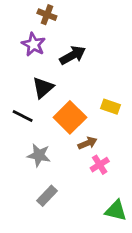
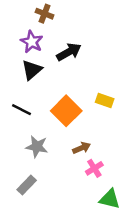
black triangle: (43, 88) -> (32, 70), moved
brown arrow: (88, 143) -> (82, 148), moved
pink cross: (100, 165) -> (94, 168), moved
gray rectangle: (47, 196) -> (27, 185), moved

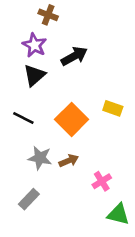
brown arrow: (82, 148) -> (69, 161), moved

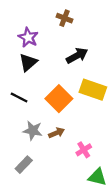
brown cross: (48, 15) -> (64, 18), moved
black arrow: (74, 56) -> (77, 56), moved
yellow rectangle: (113, 108) -> (93, 90), size x1.6

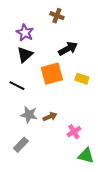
yellow rectangle: (93, 90) -> (82, 79), size x0.6
orange square: (59, 99) -> (52, 74), moved, turned 30

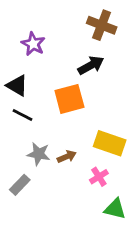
brown cross: (57, 16) -> (102, 25), moved, size x1.5
black triangle: (25, 55) -> (17, 86), moved, turned -48
yellow rectangle: (82, 79) -> (110, 143), moved, size x1.6
gray rectangle: (21, 145) -> (20, 185), moved

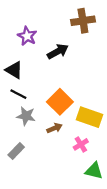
brown cross: (102, 25) -> (83, 21), turned -30
black arrow: (91, 65) -> (58, 51), moved
orange square: (69, 99) -> (60, 102), moved, turned -30
gray star: (39, 154) -> (26, 116), moved

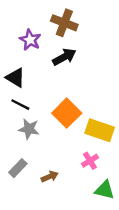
brown cross: (83, 21) -> (64, 23), moved, turned 30
brown arrow: (55, 128) -> (50, 177), moved

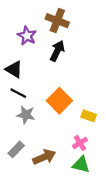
black arrow: (64, 57) -> (57, 51), turned -36
yellow rectangle: (100, 130) -> (89, 116), size x0.6
brown arrow: (50, 177) -> (44, 157), size x1.5
green triangle: (105, 190) -> (81, 165), moved

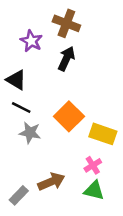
yellow rectangle: (89, 116) -> (103, 134), size x1.5
gray rectangle: (16, 149) -> (19, 195), moved

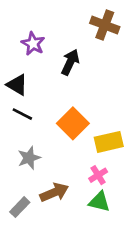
brown cross: (66, 23) -> (105, 25), moved
gray star: (30, 133) -> (29, 158), moved, turned -30
yellow rectangle: (103, 134) -> (109, 142), turned -32

